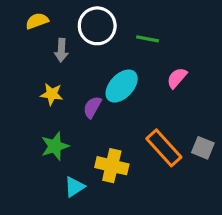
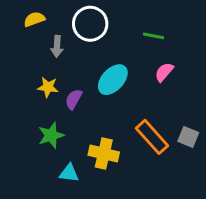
green line: (148, 39) -> (154, 36), moved
purple semicircle: (92, 107) -> (74, 99), moved
cyan triangle: (74, 187) -> (69, 173), turned 40

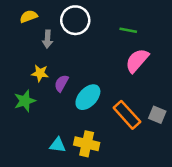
pink semicircle: (164, 72) -> (137, 61), size x1.5
cyan ellipse: (113, 80) -> (88, 97), moved
green star: (51, 135) -> (25, 101), moved
yellow cross: (104, 154) -> (87, 144), moved

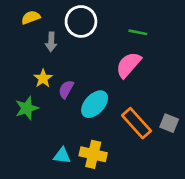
pink semicircle: (137, 61) -> (128, 65), moved
yellow star: (40, 73) -> (43, 78), turned 30

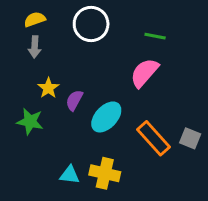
gray arrow: (51, 42) -> (35, 47), moved
green star: (27, 108) -> (30, 122), turned 30

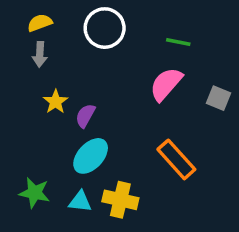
cyan ellipse: (106, 117) -> (91, 156), moved
green star: (30, 122) -> (35, 193), moved
gray square: (190, 138) -> (219, 98), moved

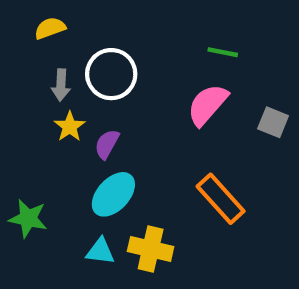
white circle: (105, 28) -> (111, 74), moved
gray arrow: (40, 54) -> (61, 85), moved
green star: (35, 193) -> (28, 218), moved

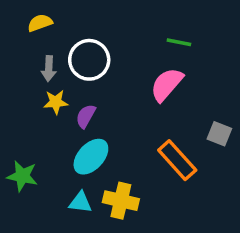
gray square: (273, 122) -> (219, 134), moved
yellow star: (70, 127) -> (56, 102), turned 30

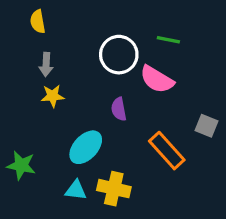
yellow semicircle: (40, 23) -> (38, 22), turned -80
white circle: (89, 60) -> (119, 55), moved
pink semicircle: (167, 84) -> (157, 79), turned -100
purple semicircle: (86, 116) -> (119, 109), moved, turned -40

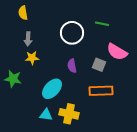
pink semicircle: (157, 79) -> (117, 52), moved
gray square: (206, 126) -> (99, 65), moved
orange rectangle: (167, 151) -> (101, 91), turned -50
green star: (21, 165) -> (13, 79), moved

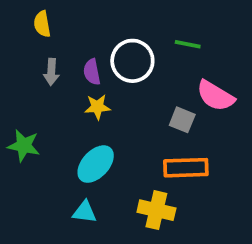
yellow star: (32, 58) -> (97, 107), moved
purple semicircle: (72, 66) -> (92, 72), moved
yellow cross: (69, 114) -> (156, 210), moved

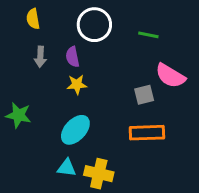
white circle: (132, 61) -> (94, 25), moved
gray square: (182, 120) -> (144, 95), turned -36
yellow cross: (156, 210) -> (99, 174), moved

